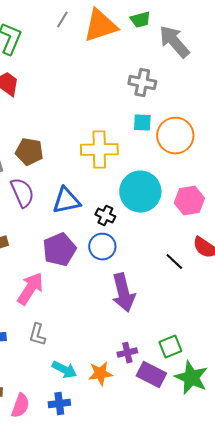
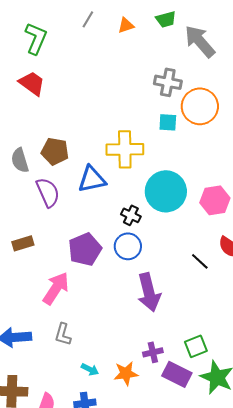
orange triangle: (100, 26) -> (126, 25), size x0.5
orange circle: (175, 136) -> (200, 106), moved
blue triangle: (66, 201) -> (92, 179), moved
cyan arrow: (64, 370) -> (90, 369), size x0.7

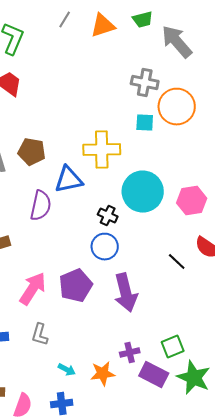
orange triangle: (126, 25) -> (103, 26), size x1.5
purple semicircle: (48, 192) -> (41, 206), moved, turned 36
purple pentagon: (85, 249) -> (76, 286), moved

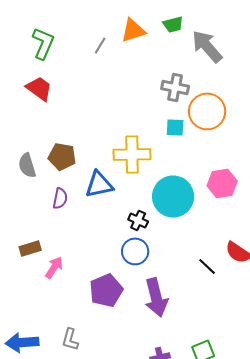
gray line: (65, 20) -> (100, 45), moved
pink hexagon: (192, 201) -> (222, 183), moved
purple semicircle: (41, 206) -> (60, 198), moved, size x0.7
pink arrow: (33, 289) -> (54, 267), moved, size x0.7

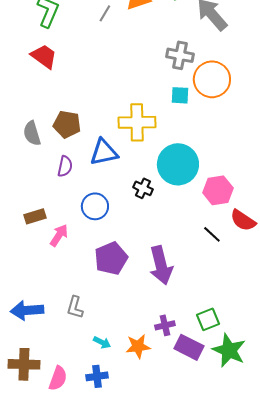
pink hexagon: (222, 183) -> (218, 190), moved
blue circle: (135, 251) -> (95, 206), moved

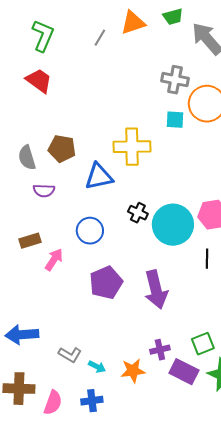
cyan circle: (178, 164) -> (173, 225), moved
purple semicircle: (65, 166) -> (44, 191), moved, turned 80
black line: (212, 234) -> (207, 259), turned 48
gray L-shape: (75, 307) -> (70, 355), moved, turned -75

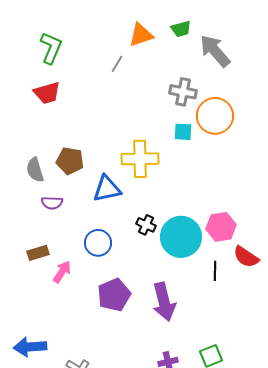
gray line: (100, 38) -> (117, 64), moved
red trapezoid: (39, 81) -> (47, 93), turned 128

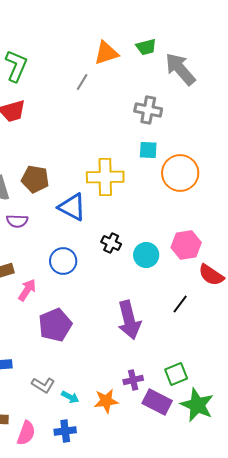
orange circle: (215, 116) -> (180, 173), moved
blue triangle: (107, 189) -> (72, 207), turned 40
cyan circle: (181, 237) -> (146, 255), size x0.6
black line: (215, 271) -> (180, 304), moved, turned 36
purple pentagon: (114, 295) -> (55, 325), moved

